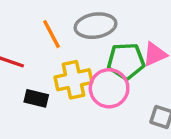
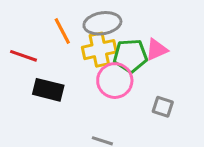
yellow cross: (73, 80) -> (99, 50), moved
black rectangle: (36, 98) -> (48, 90), size x1.4

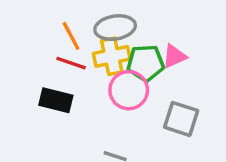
red line: (24, 56) -> (71, 63), moved
gray square: (163, 107) -> (181, 119), size x1.5

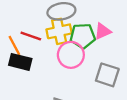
orange line: (71, 36) -> (14, 45), moved

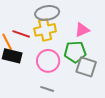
green pentagon: (83, 36) -> (75, 52), moved
pink circle: (71, 55) -> (48, 61), moved

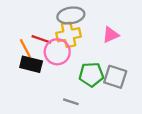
green pentagon: (75, 52) -> (91, 74), moved
pink circle: (48, 61) -> (57, 52), moved

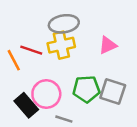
pink circle: (57, 52) -> (46, 94), moved
black rectangle: (31, 64) -> (26, 105), moved, turned 35

